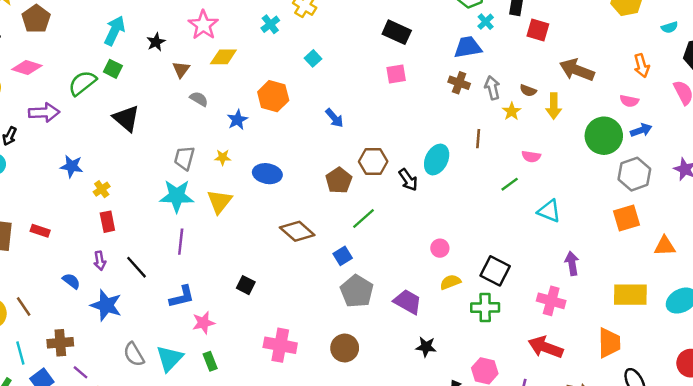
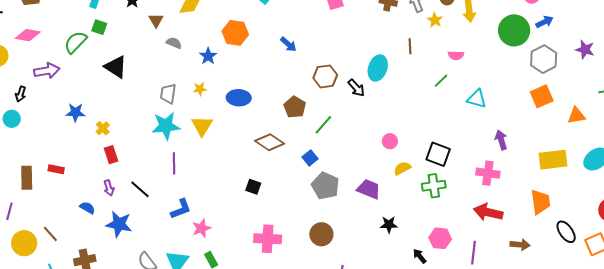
brown pentagon: (339, 180) -> (295, 107), moved
black square: (246, 285) -> (253, 187), moved

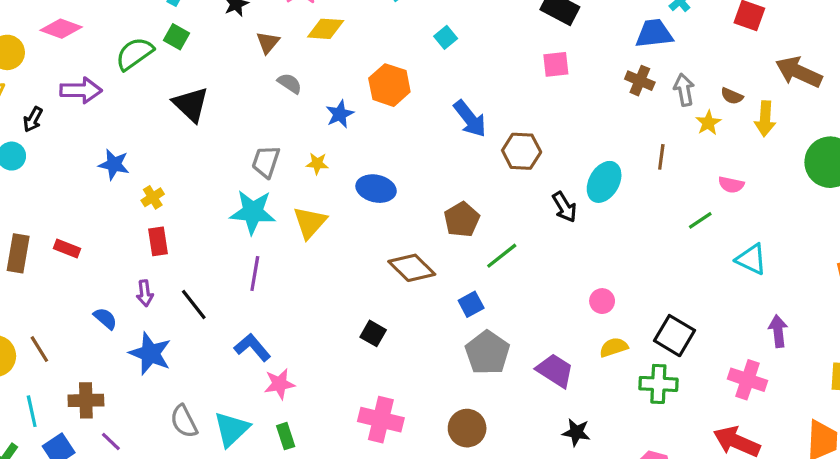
blue arrow: (288, 44) -> (470, 119), size x1.4
brown hexagon: (325, 76) -> (522, 151), moved
blue L-shape: (181, 209) -> (252, 347), turned -120

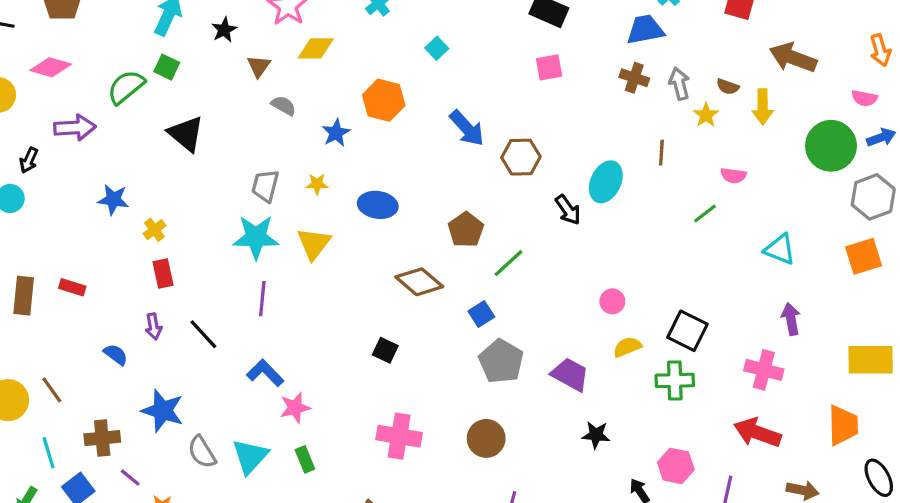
cyan triangle: (751, 259) -> (780, 249), moved
blue star: (150, 353) -> (163, 411), moved

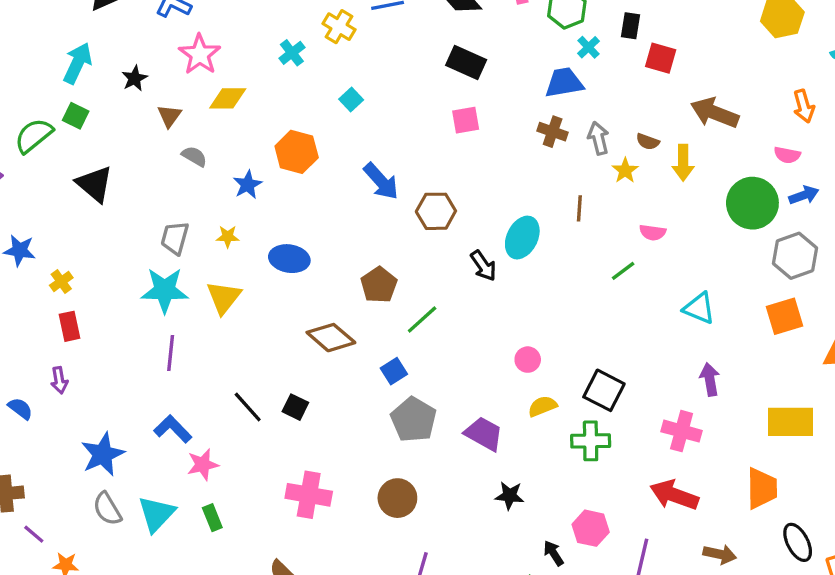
black line: (203, 334) -> (248, 407), moved
blue star: (163, 411) -> (103, 454), moved, turned 30

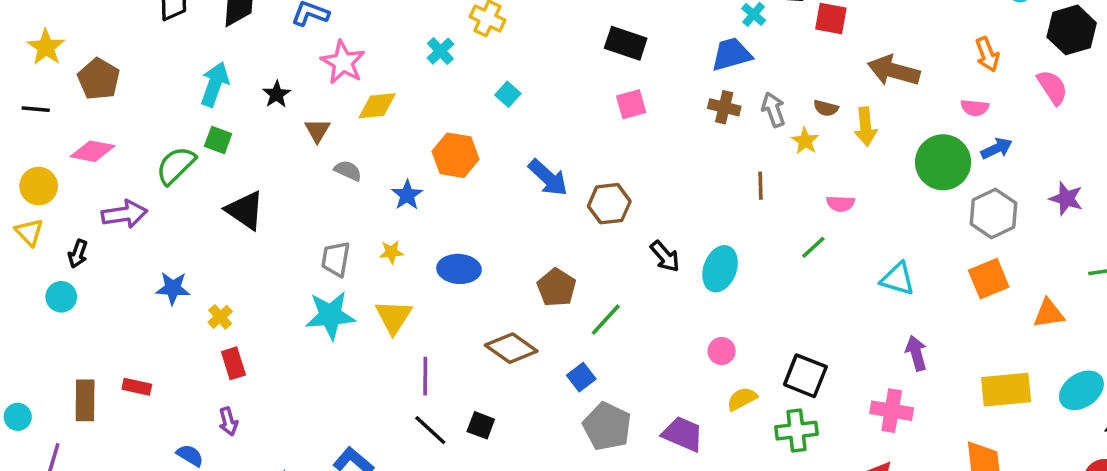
cyan ellipse: (522, 238) -> (720, 269), moved
purple line: (171, 353) -> (425, 376), moved

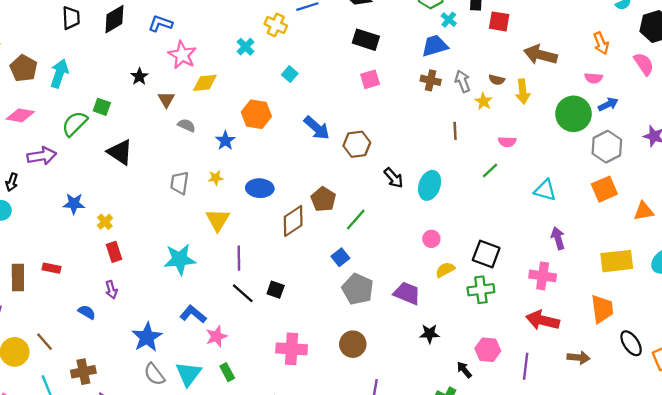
cyan arrow: (215, 84) -> (59, 74), moved
cyan star: (330, 315) -> (180, 259), moved
brown diamond: (511, 348) -> (293, 221), moved, turned -68

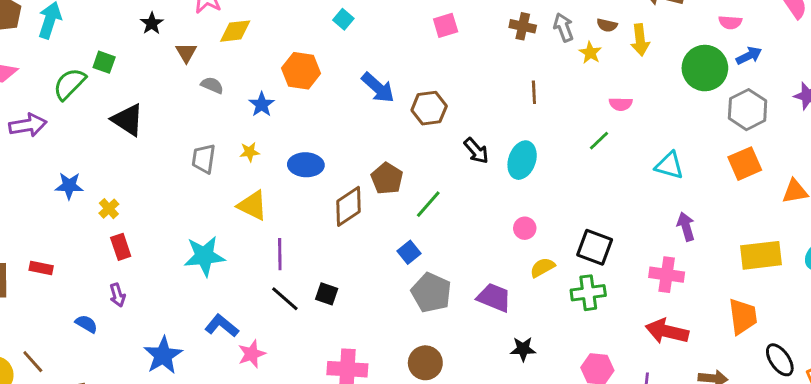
brown line: (455, 131) -> (534, 92), moved
yellow triangle: (218, 220) -> (253, 206), turned -35

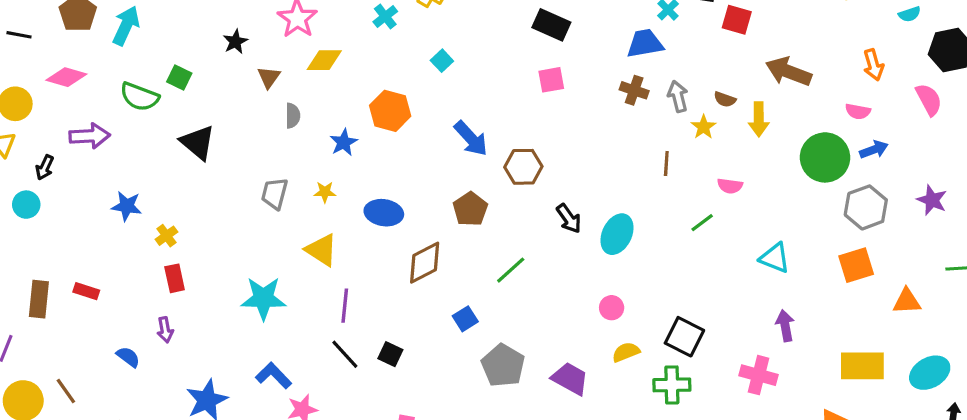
green semicircle: (70, 84) -> (139, 97), turned -120
gray semicircle: (212, 85) -> (293, 116), turned 60
brown line: (534, 92) -> (666, 163), moved
brown pentagon: (387, 178) -> (470, 209), moved
blue square: (409, 252) -> (465, 319), moved

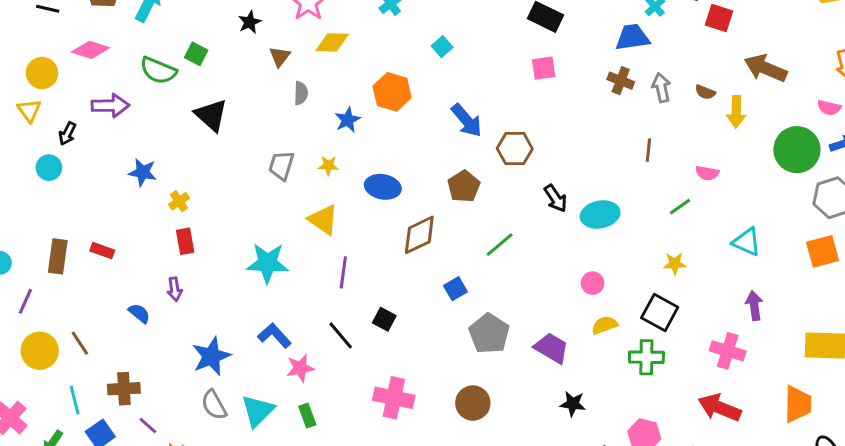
yellow star: (704, 127) -> (675, 264), moved, turned 30
cyan ellipse: (617, 234) -> (600, 214), turned 51
black line: (345, 354) -> (341, 335), moved

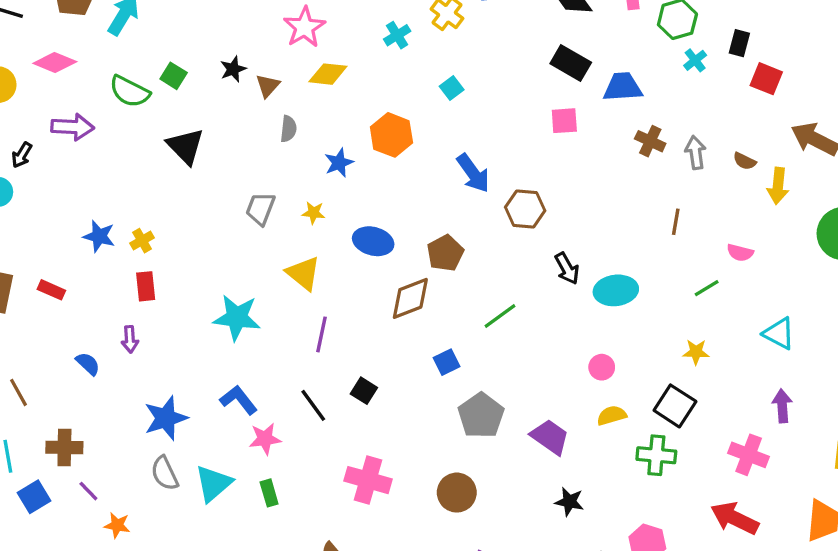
black star: (250, 22) -> (233, 69), moved
blue trapezoid: (632, 37) -> (623, 87), moved
blue star: (143, 172) -> (99, 236), moved
brown pentagon: (464, 186) -> (445, 253), moved

